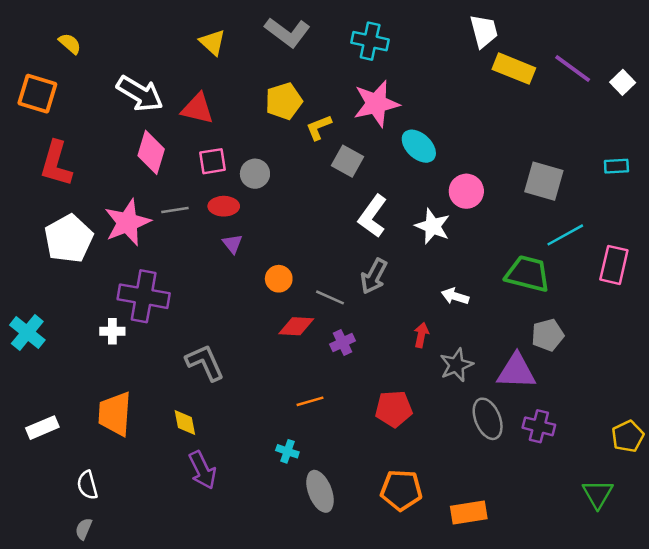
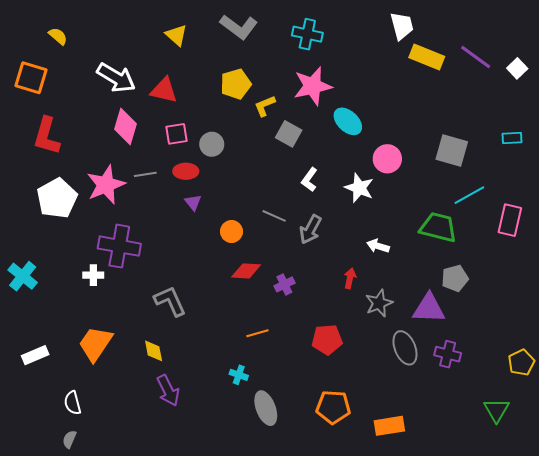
white L-shape: (373, 216) -> (309, 180), size x0.7
gray line: (330, 297) -> (274, 216), moved
orange trapezoid: (115, 414) -> (95, 344), turned 30

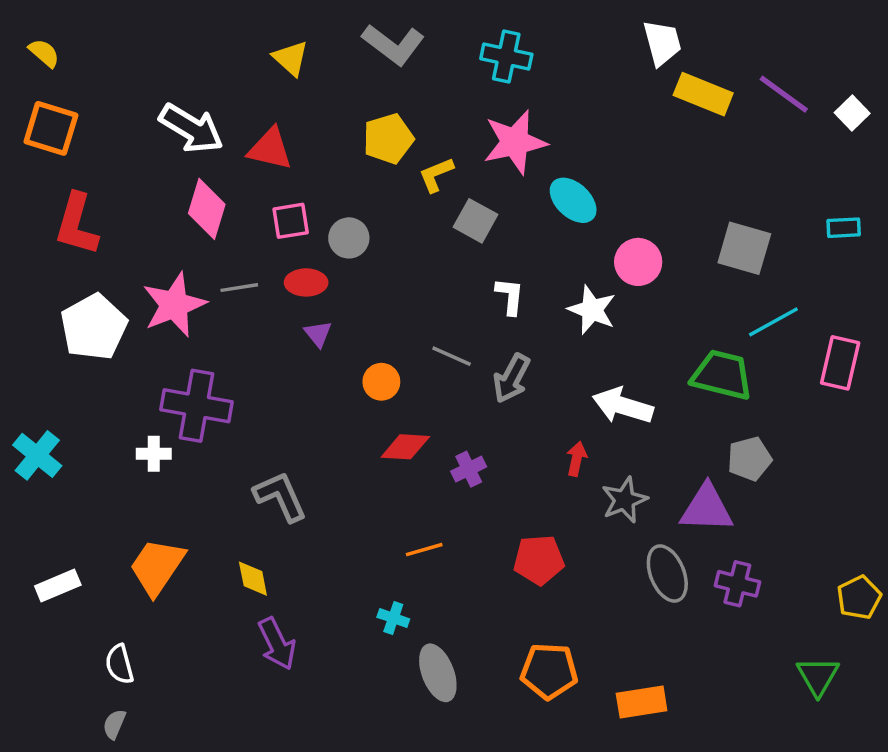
yellow semicircle: (58, 36) -> (44, 53), moved
white L-shape: (309, 180) -> (510, 296), turned 150
white arrow: (378, 246) -> (623, 406), size x1.6

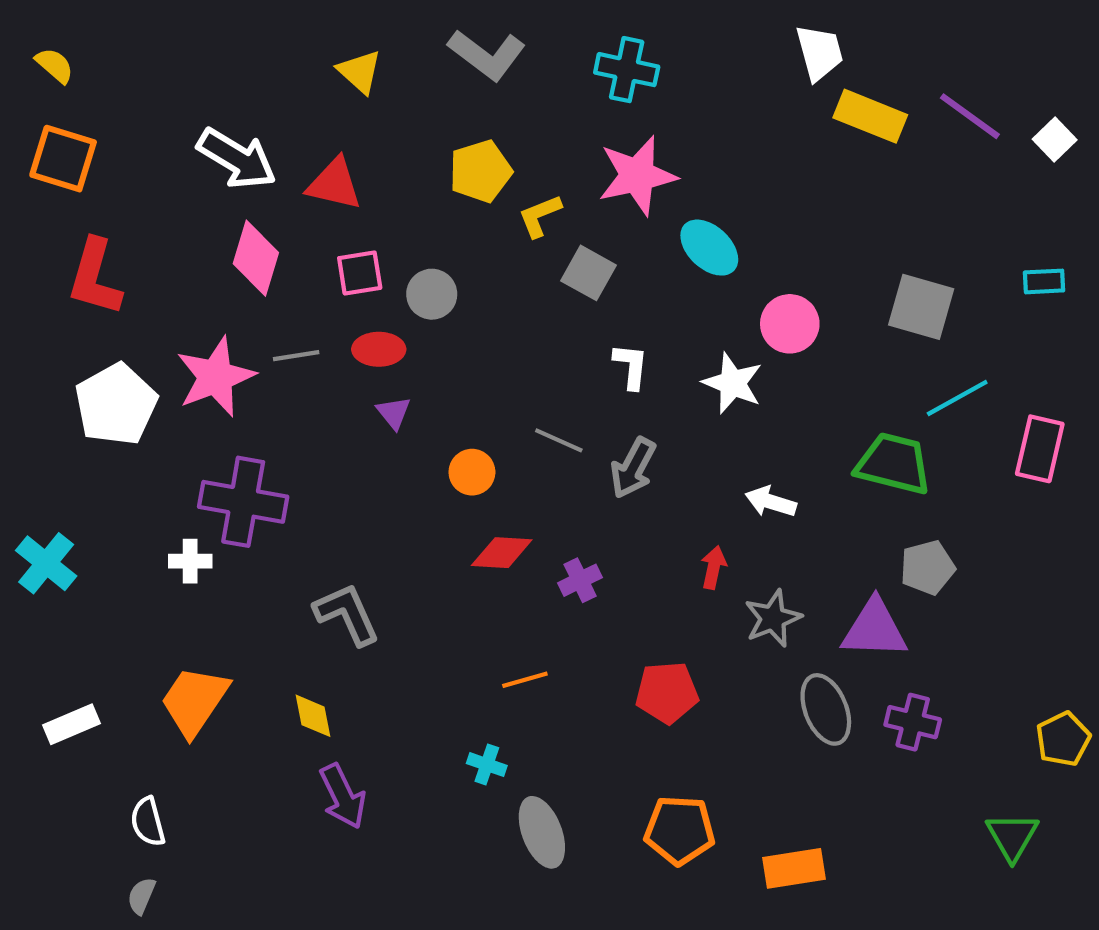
white arrow: (623, 406) -> (771, 502), size x0.7

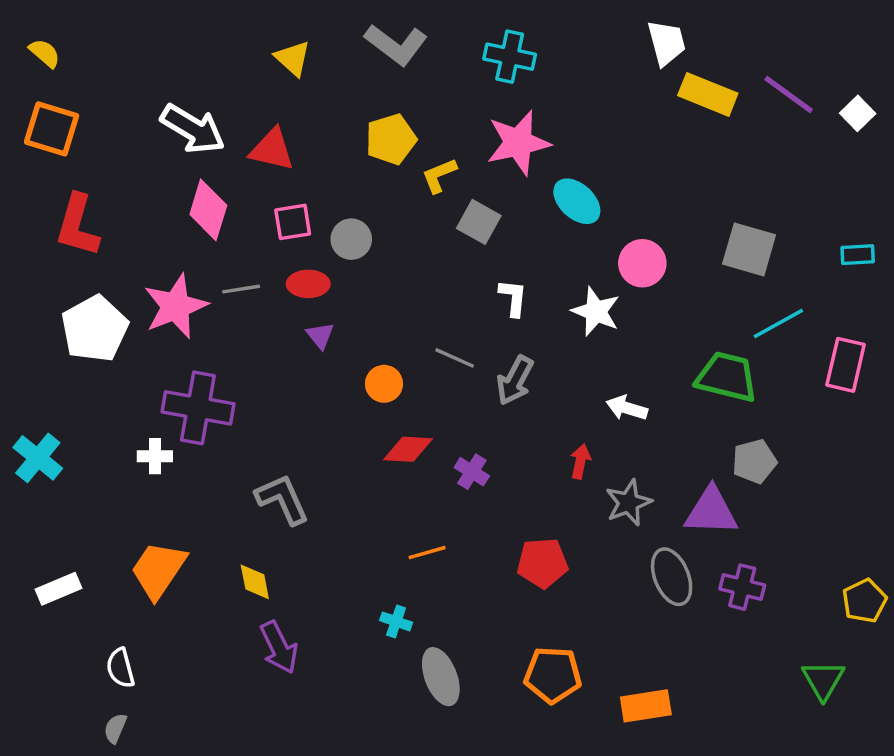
cyan rectangle: (1044, 281) -> (858, 255), moved
purple cross: (580, 580) -> (472, 472), turned -32

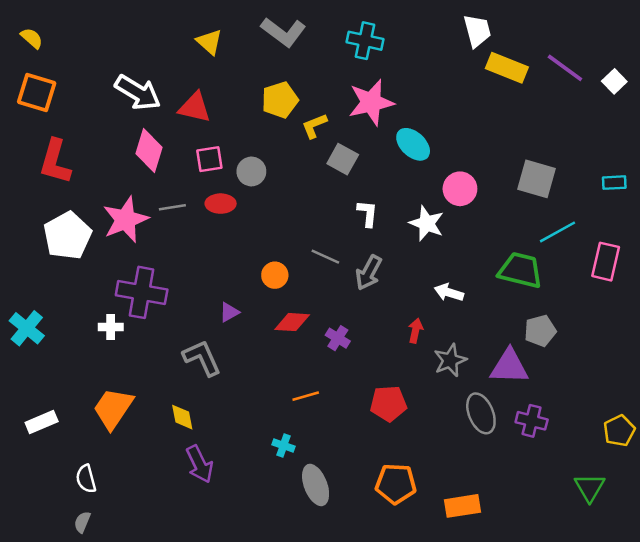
purple triangle: (320, 336) -> (229, 312), moved, turned 40

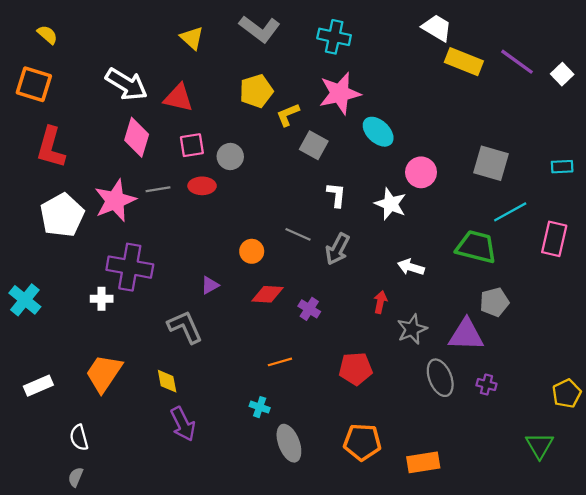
white trapezoid: (477, 31) -> (437, 28), turned -44
yellow semicircle: (32, 38) -> (47, 35), moved
purple cross: (532, 421) -> (486, 384), size x0.7

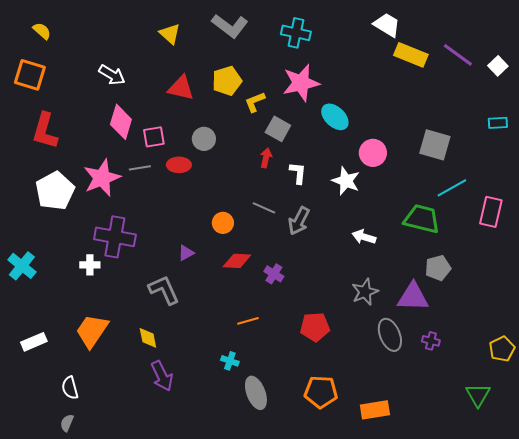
white arrow: (126, 84) -> (112, 75), size x0.7
red triangle: (178, 98) -> (181, 88), moved
pink square: (192, 145) -> (154, 137), moved
cyan rectangle: (562, 167) -> (498, 123), moved
red arrow: (380, 302) -> (266, 158), moved

